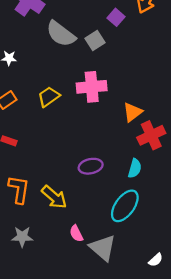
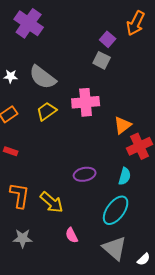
gray semicircle: (61, 34) -> (43, 77), moved
gray square: (95, 40) -> (102, 60), moved, turned -30
gray triangle: (103, 248) -> (115, 248), moved

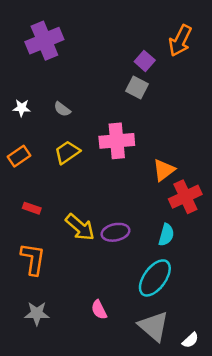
purple cross: (29, 23) -> (44, 41), turned 32
gray semicircle: (43, 77) -> (62, 109), size x0.5
red rectangle: (11, 151) -> (32, 208), moved
yellow arrow: (52, 202) -> (80, 227), moved

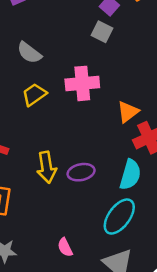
gray semicircle: (62, 109) -> (29, 53), size x1.5
yellow arrow: (80, 227) -> (47, 167), turned 40
cyan semicircle: (166, 235) -> (130, 175), size x1.4

